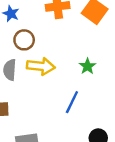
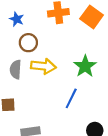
green star: (87, 66) -> (85, 66), size x1.5

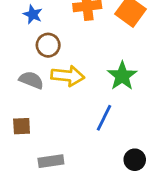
gray semicircle: (16, 69) -> (31, 80), turned 108

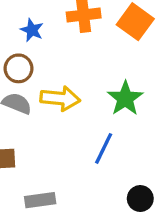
blue star: (33, 14) -> (32, 30), moved
brown circle: (48, 45) -> (19, 68), moved

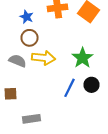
brown circle: (19, 68) -> (30, 38), moved
black circle: (140, 199) -> (92, 85), moved

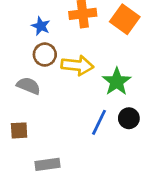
yellow arrow: (44, 58) -> (77, 65), moved

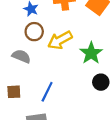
yellow arrow: (77, 65) -> (60, 40), turned 145
blue line: (99, 122) -> (47, 92), moved

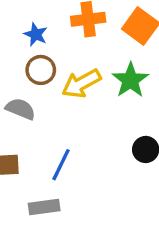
green star: (91, 53) -> (130, 80), moved

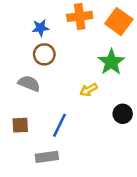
blue star: (36, 34) -> (40, 28), turned -30
yellow arrow: (81, 84) -> (89, 90), moved, size x0.6

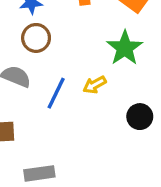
blue line: (59, 125) -> (56, 93), moved

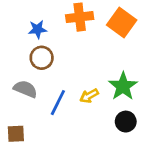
green star: (125, 48) -> (123, 86), moved

